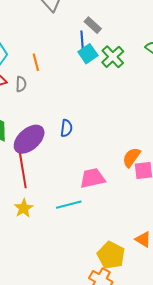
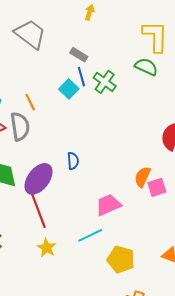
blue line: (82, 41) -> (81, 77), moved
cyan square: (88, 54) -> (69, 89), moved
gray semicircle: (21, 84) -> (20, 126), size x1.8
yellow pentagon: (111, 255) -> (121, 260), moved

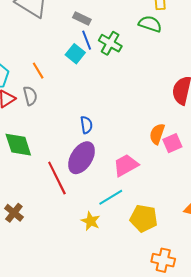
gray semicircle: (20, 126) -> (30, 96), size x0.7
purple ellipse: (39, 179) -> (82, 158), moved
yellow star: (47, 248) -> (91, 221), moved

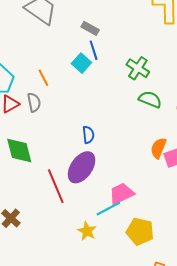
green semicircle: (150, 24) -> (150, 99), moved
green cross: (110, 43) -> (138, 68), moved
pink trapezoid: (126, 165) -> (121, 194), moved

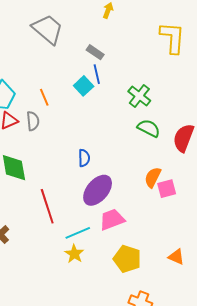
purple ellipse: (82, 167) -> (98, 190), moved
cyan line: (108, 209) -> (78, 233), moved

